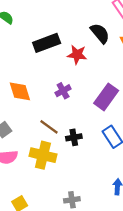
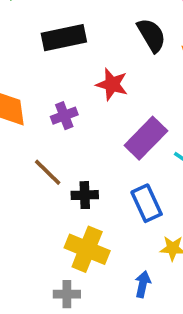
red star: (77, 55) -> (112, 84), moved
purple cross: (63, 91) -> (64, 116), moved
yellow cross: (43, 155) -> (87, 249), moved

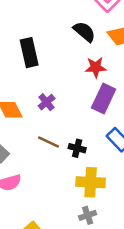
black rectangle: (64, 38) -> (29, 53), turned -72
red star: (112, 84) -> (96, 67), moved
black cross: (85, 195) -> (77, 148), turned 35

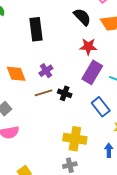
brown line: (48, 142) -> (44, 93), moved, turned -48
black cross: (77, 148) -> (65, 93), moved

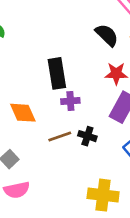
black rectangle: (36, 29) -> (57, 73), moved
purple cross: (46, 71) -> (70, 101), moved, turned 32

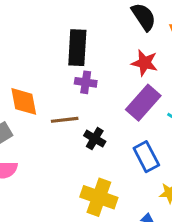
orange diamond: (23, 113) -> (24, 101), moved
black cross: (87, 136) -> (95, 139), moved

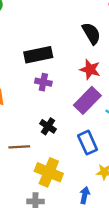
black rectangle: (77, 48) -> (38, 55), turned 72
brown line: (65, 120) -> (19, 147), moved

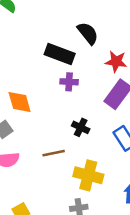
black semicircle: (91, 33) -> (88, 33), moved
black rectangle: (38, 55) -> (60, 54), turned 40

